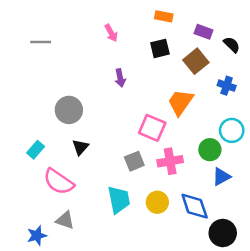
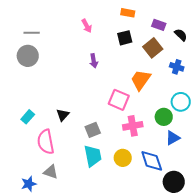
gray circle: (69, 110) -> (28, 56), moved
gray square: (134, 161) -> (93, 130), moved
pink semicircle: (59, 182) -> (46, 142), turned 45

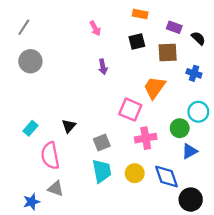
gray line: (32, 33) -> (24, 27), moved, turned -56
brown square: (153, 48) -> (168, 52), turned 36

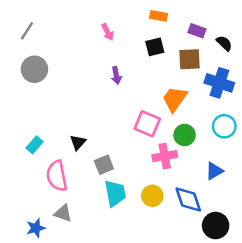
blue cross: (194, 73) -> (219, 83), size x1.6
green circle: (180, 128) -> (185, 135), moved
gray square: (102, 142) -> (104, 165), moved

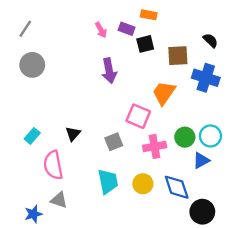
purple rectangle: (197, 31) -> (127, 29), moved
purple arrow: (116, 75) -> (109, 71), size x1.5
cyan circle: (224, 126) -> (210, 136), moved
green circle: (185, 135) -> (185, 137), moved
gray square: (104, 165) -> (114, 142), moved

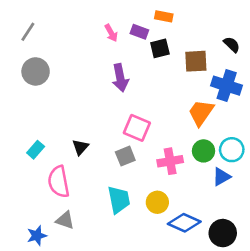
orange trapezoid: (164, 93) -> (201, 112), moved
pink square: (138, 116) -> (137, 128), moved
blue diamond: (177, 187) -> (184, 223), moved, turned -48

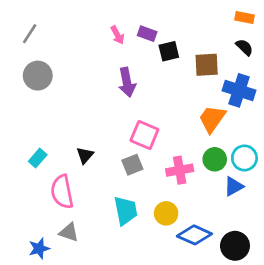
orange rectangle: (164, 16) -> (244, 17), moved

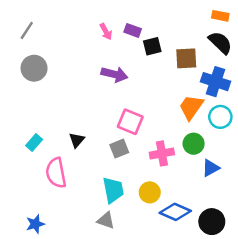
black semicircle: (244, 47) -> (220, 43), size x1.5
purple arrow: (127, 82) -> (114, 74), turned -65
cyan circle: (244, 158) -> (220, 117), moved
gray triangle: (69, 232) -> (106, 220), moved

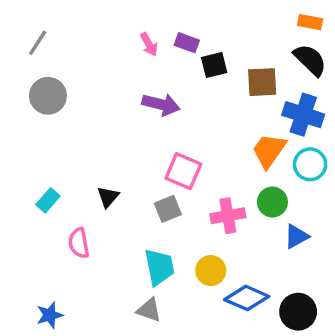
pink semicircle: (56, 173) -> (79, 243), size x0.7

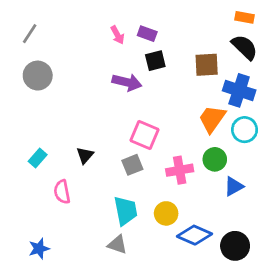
black square: (214, 65) -> (155, 61), moved

